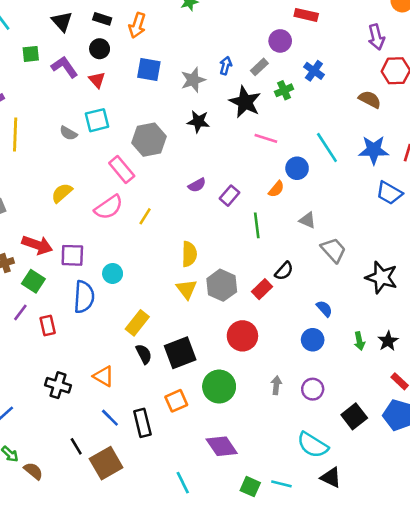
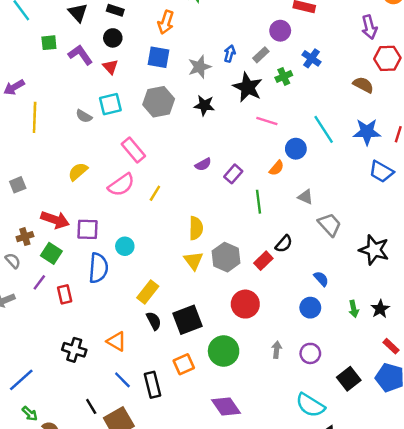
orange arrow: (137, 25) -> (166, 22), moved
gray hexagon: (149, 140) -> (159, 102), moved

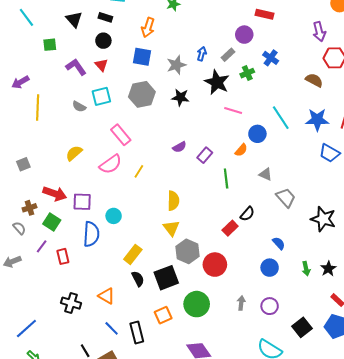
purple L-shape: (80, 55) -> (76, 67), moved
gray hexagon: (226, 257) -> (188, 251), moved

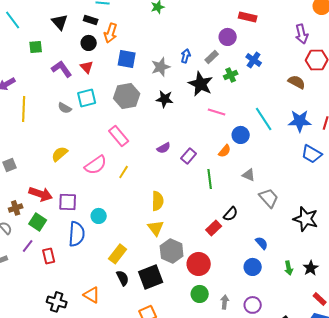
orange arrow: (148, 27) -> (111, 33), moved
pink rectangle: (121, 135) -> (119, 136), moved
green circle: (197, 304) -> (200, 294), moved, size x0.7

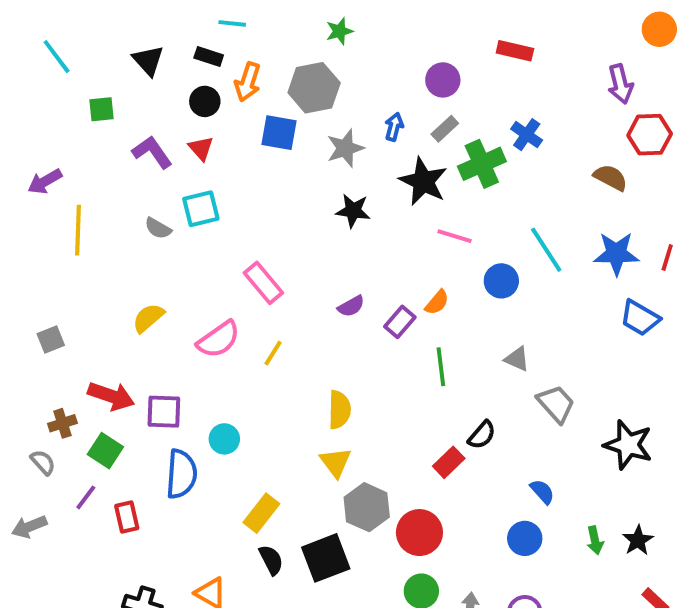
purple circle: (228, 37) -> (443, 80), moved
green cross: (231, 75) -> (482, 164), size x1.6
gray hexagon: (127, 96) -> (314, 88), moved
orange semicircle: (225, 151) -> (437, 302), moved

